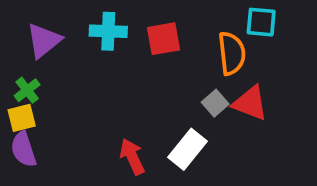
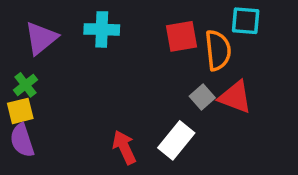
red square: (164, 39) -> (181, 36), moved

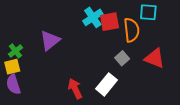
cyan cross: (102, 29) -> (93, 17), moved, turned -36
purple triangle: (41, 38) -> (50, 40), moved
red triangle: (235, 97) -> (155, 58), moved

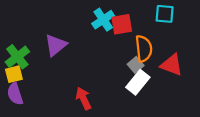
orange semicircle: (132, 30) -> (144, 49), moved
green cross: (15, 51) -> (17, 57), size x1.5
white rectangle: (106, 84) -> (138, 82), moved

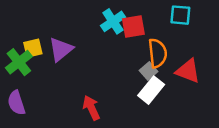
yellow square: (14, 74) -> (33, 48), moved

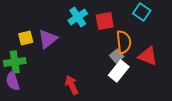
cyan square: (180, 15) -> (142, 12), turned 30
cyan cross: (113, 21) -> (78, 17), moved
green cross: (19, 62) -> (15, 62), moved, turned 30

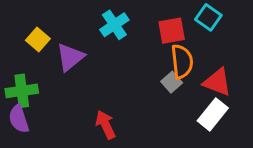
red square: (105, 21) -> (172, 31), moved
yellow square: (26, 38) -> (38, 39), moved, turned -35
white rectangle: (119, 71) -> (213, 114), moved

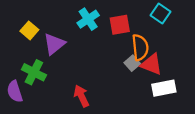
red square: (172, 31) -> (120, 25), moved
red triangle: (217, 82) -> (151, 64), moved
green cross: (22, 91) -> (34, 72), moved, turned 35
white rectangle: (213, 114) -> (164, 88), turned 40

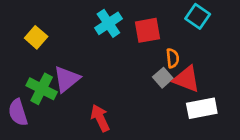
purple triangle: (54, 44) -> (67, 79), moved
orange semicircle: (140, 47) -> (173, 58), size x0.6

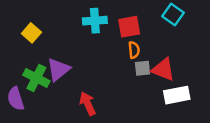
cyan cross: (108, 23) -> (95, 21), turned 30
orange semicircle: (173, 58) -> (134, 50), moved
gray square: (163, 78) -> (142, 68), turned 35

